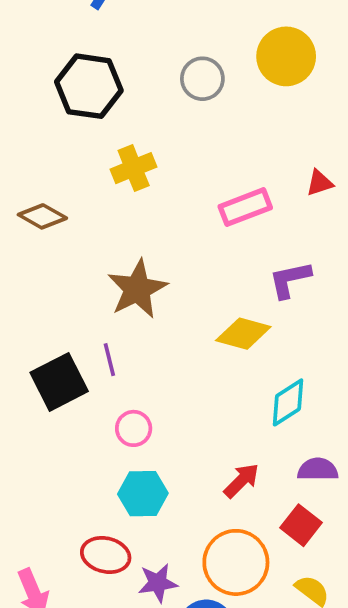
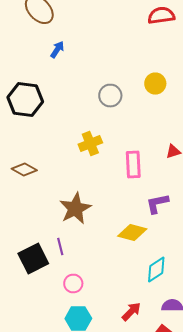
yellow circle: (286, 56) -> (155, 84), size x0.7
black hexagon: (89, 86) -> (25, 100), moved
yellow cross: (134, 168) -> (90, 144), moved
pink rectangle: (245, 207) -> (133, 164), turned -72

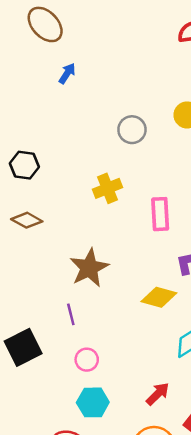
black hexagon: (25, 100) -> (24, 165), moved, size x0.7
black square: (33, 258) -> (23, 347), moved

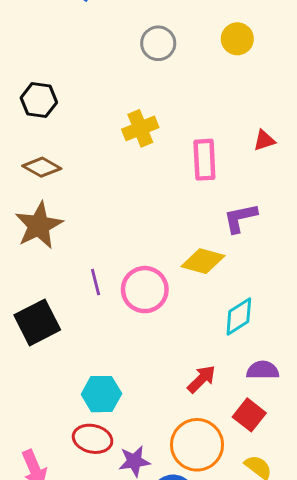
gray circle: (132, 130) -> (158, 43), moved
brown star: (89, 268) -> (39, 225), moved
pink circle: (87, 360) -> (145, 290), moved, size x1.6
cyan hexagon: (93, 402) -> (101, 394), moved

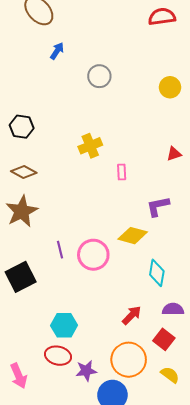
yellow circle: (237, 39) -> (170, 87), moved
gray circle: (158, 43) -> (99, 76), moved
pink rectangle: (204, 160) -> (122, 172), moved, size x0.6
cyan diamond: (239, 316) -> (157, 273), turned -48

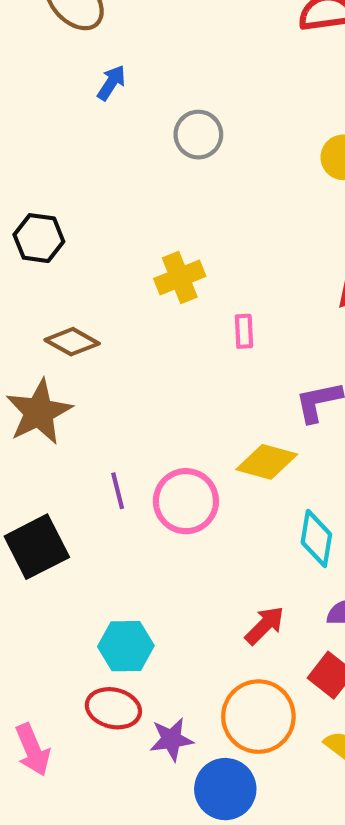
brown diamond: (24, 172) -> (72, 342), moved

